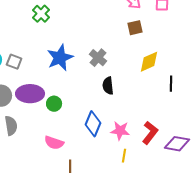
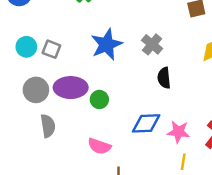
blue diamond: (93, 124) -> (146, 123), turned 65

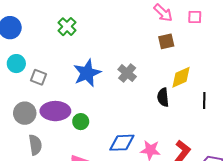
cyan circle: (26, 47) -> (16, 64), moved
black semicircle: (164, 78) -> (163, 97), moved

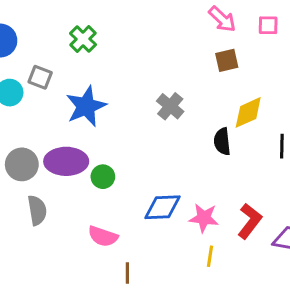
blue star: (87, 73) -> (86, 106), moved
gray square: (38, 77) -> (40, 77), moved

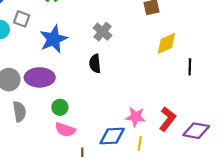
gray cross: (170, 106) -> (102, 32), moved
black semicircle: (222, 141) -> (95, 64), moved
green circle: (103, 177) -> (60, 107), moved
blue diamond: (163, 207) -> (112, 136), moved

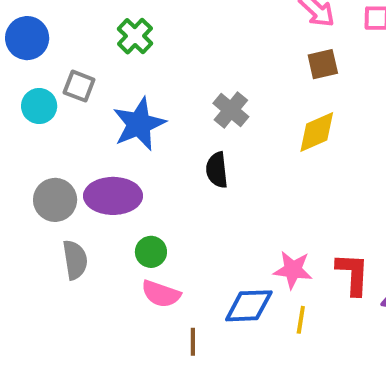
yellow diamond: (166, 43) -> (317, 132), moved
red L-shape: (167, 119) -> (353, 274), turned -35

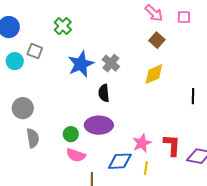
brown square: (323, 64) -> (157, 40), turned -35
blue star: (139, 124) -> (81, 64), moved
purple ellipse: (113, 196) -> (99, 125), moved
pink star: (293, 270) -> (142, 143), turned -30

